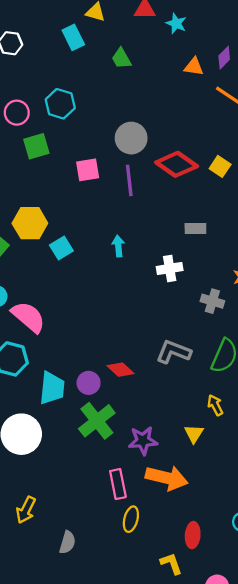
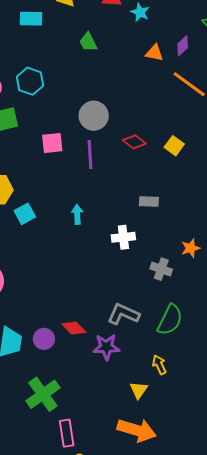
cyan rectangle: (73, 37) -> (31, 19), moved, turned -65
red diamond: (177, 164) -> (134, 142), size x0.6
green cross: (97, 421) -> (43, 394), moved
purple star: (143, 441) -> (106, 347), moved
orange arrow: (167, 478) -> (137, 430), moved

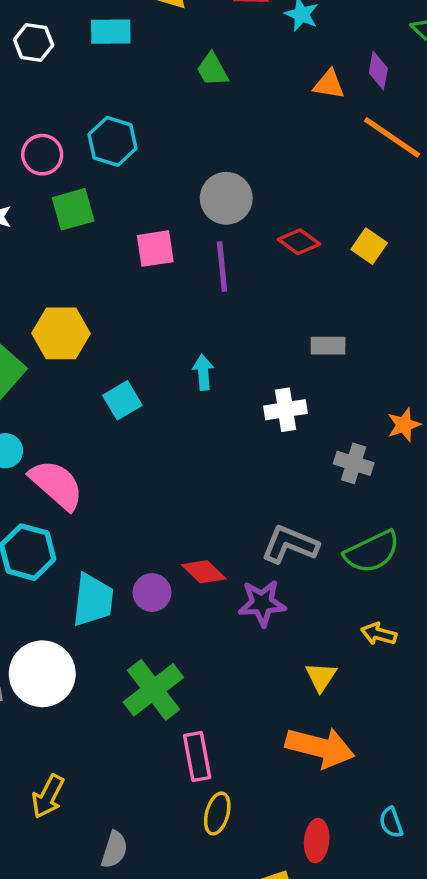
purple diamond: (183, 46) -> (378, 71), turned -35
cyan square: (25, 214) -> (122, 400), moved
green semicircle: (170, 320) -> (372, 552), turned 40
yellow arrow: (159, 365) -> (379, 634), moved, turned -48

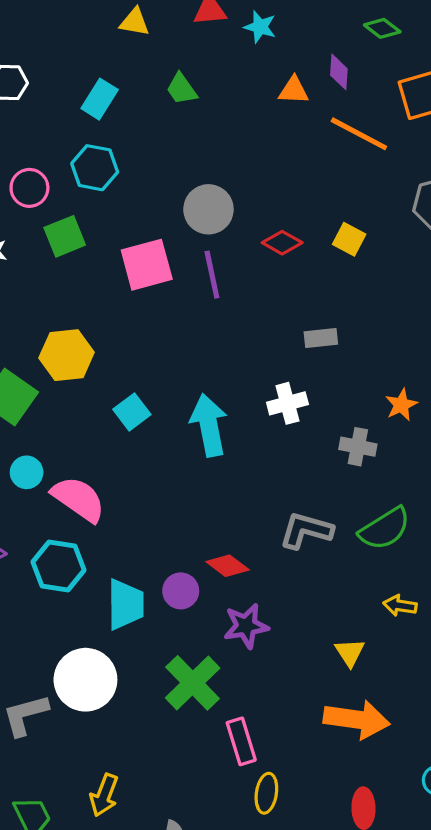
cyan rectangle: (111, 32) -> (100, 99), moved, turned -51
pink square: (155, 249) -> (147, 265), size x1.4
cyan arrow: (203, 372) -> (209, 425), moved, size x1.8
purple star: (262, 603) -> (246, 626), moved

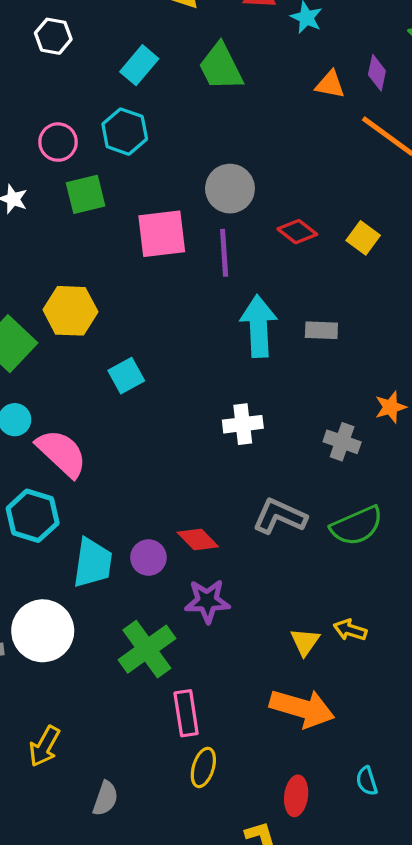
green trapezoid: (182, 89) -> (221, 67), size x1.5
white cross: (287, 403) -> (243, 424), moved
cyan arrow: (209, 425) -> (259, 326), moved
yellow arrow: (400, 606) -> (350, 630), moved

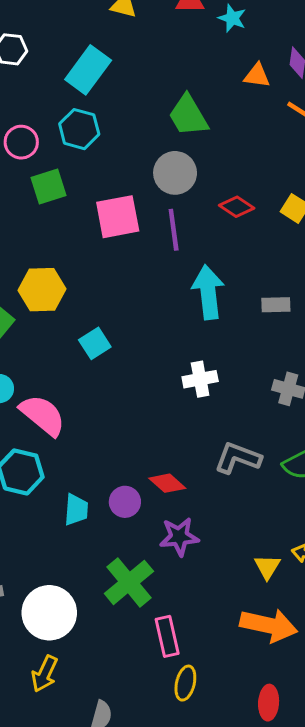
cyan rectangle: (139, 65) -> (88, 70), size x1.4
green trapezoid: (221, 67) -> (188, 116), moved
gray rectangle: (321, 330) -> (276, 305), moved
cyan trapezoid: (93, 563) -> (76, 510), size x0.7
white circle: (43, 631) -> (49, 613), moved

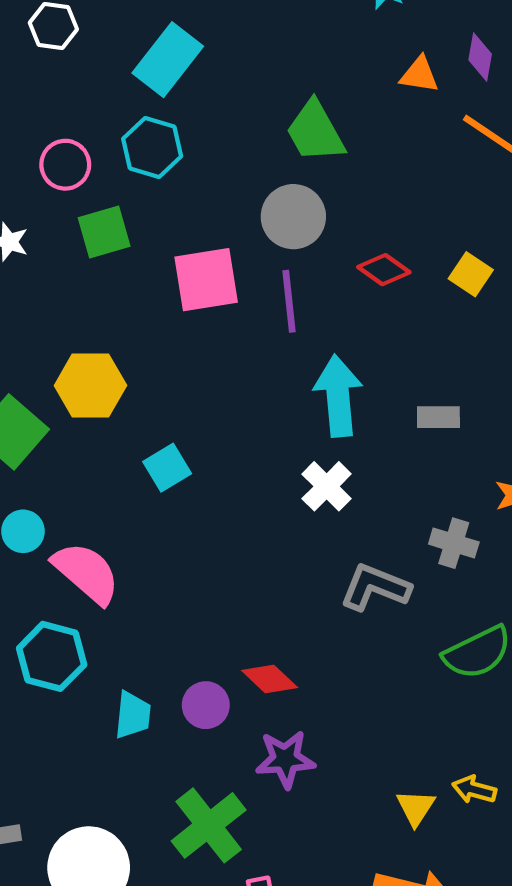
white cross: (200, 379) -> (327, 486), moved, turned -36
gray L-shape: (238, 458) -> (375, 587), moved

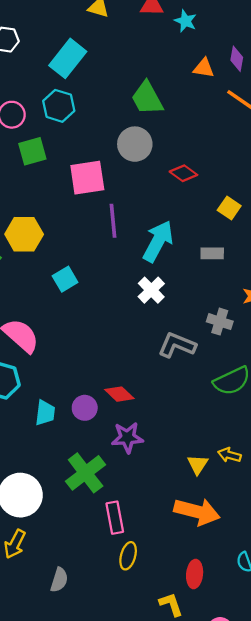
yellow square: (471, 274) -> (229, 208), moved
purple line: (289, 301) -> (113, 221), moved
cyan arrow: (338, 396) -> (158, 241), turned 33

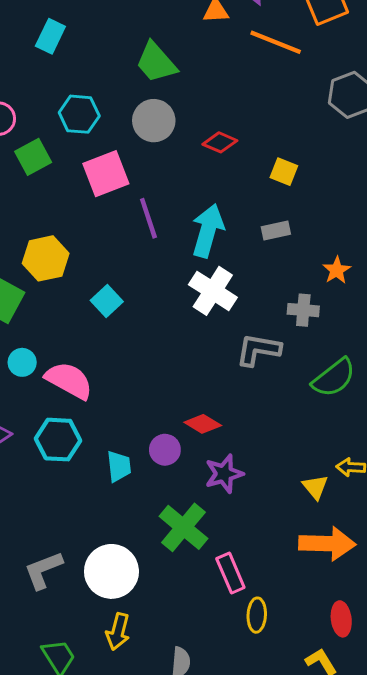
cyan rectangle: (68, 58) -> (50, 36), size x0.7
cyan hexagon: (59, 106) -> (79, 114), moved
white cross: (151, 290) -> (213, 291), size x1.4

